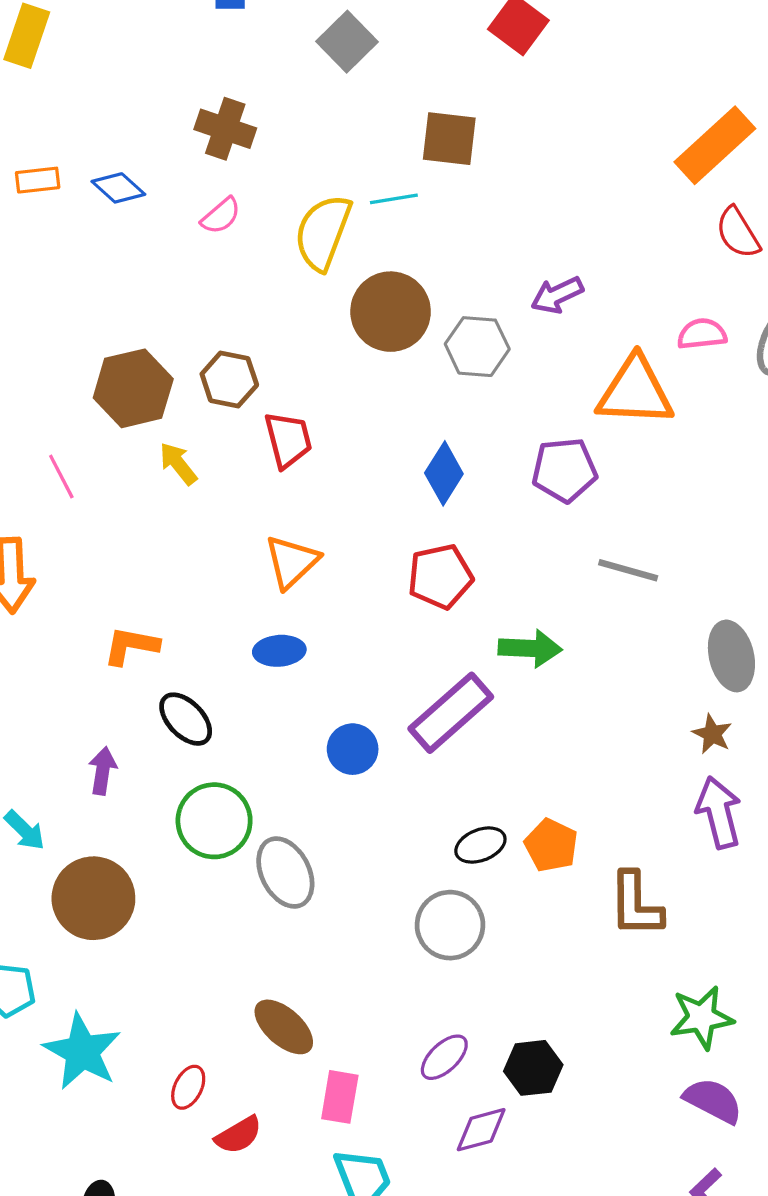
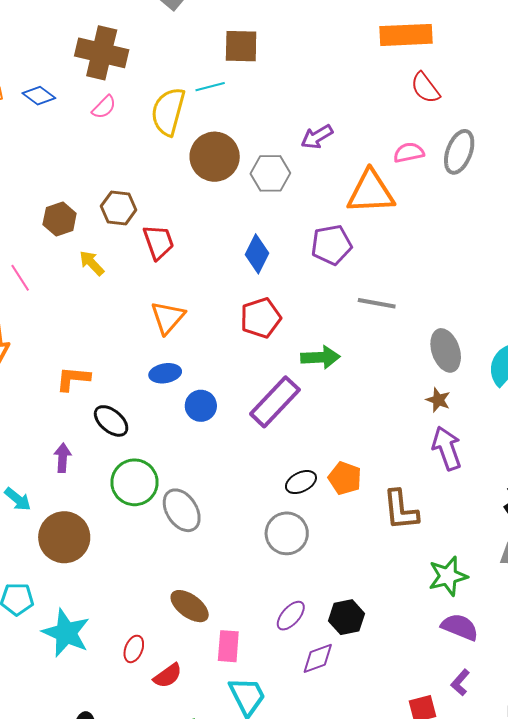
brown cross: (225, 129) -> (102, 53), size x1.4
orange rectangle: (715, 145) -> (406, 35), turned 45
brown hexagon: (133, 388) -> (60, 219), size x0.7
blue circle: (353, 749) -> (201, 406), moved

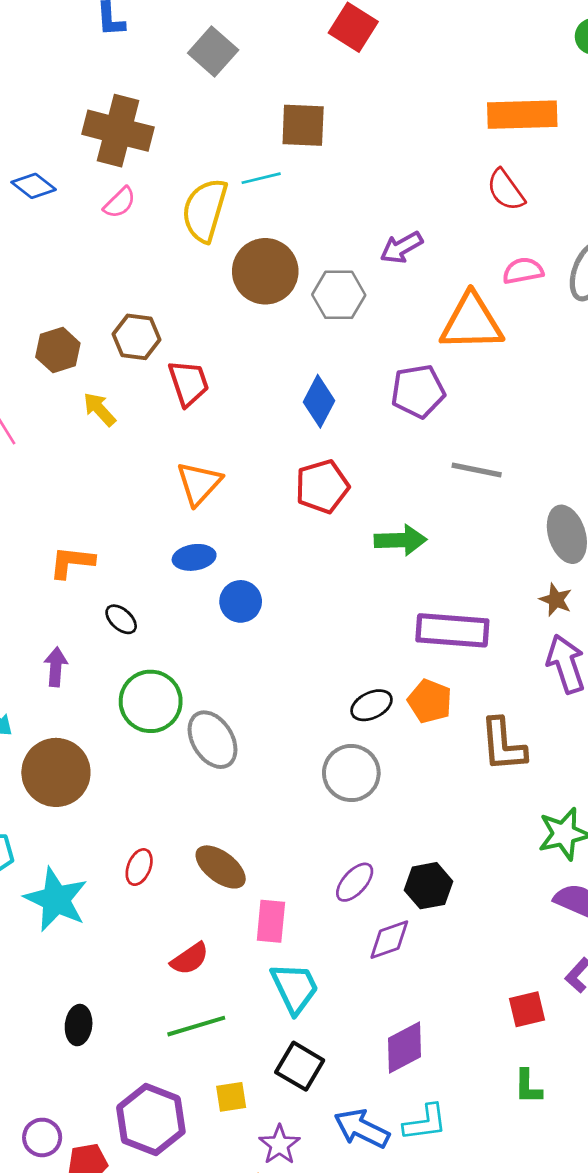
red semicircle: (425, 88) -> (506, 190), moved
purple rectangle: (275, 402) -> (452, 630), moved, turned 50
black ellipse: (111, 421) -> (121, 619), size x0.7
red ellipse: (134, 649) -> (139, 867), moved

